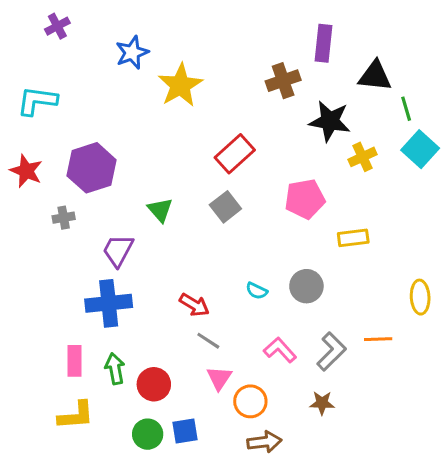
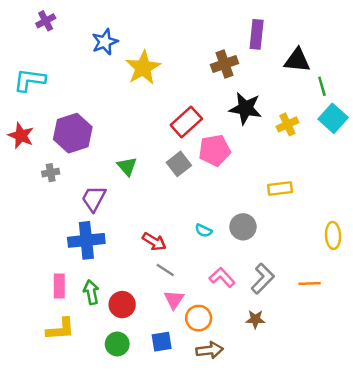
black star: (330, 121) -> (245, 108), moved
pink pentagon: (305, 199) -> (215, 150), moved
orange line: (378, 339) -> (310, 284), moved
blue square: (185, 431) -> (162, 342), moved

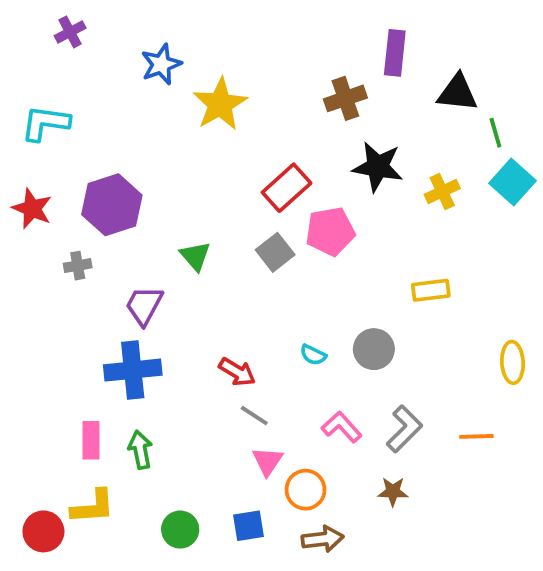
red circle: (122, 305) -> (43, 531), moved

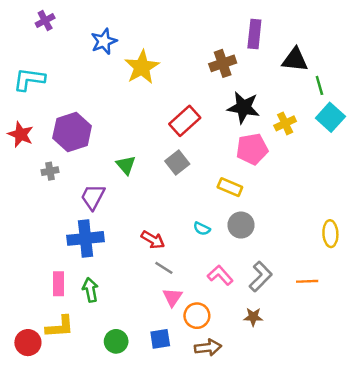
pink pentagon: (330, 231) -> (252, 149), moved
yellow rectangle: (431, 290) -> (230, 187), moved, turned 30

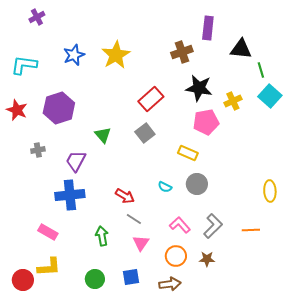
blue star: (104, 41) -> (74, 55), moved
gray cross: (50, 171) -> (38, 150), moved
pink rectangle: (59, 284) -> (48, 232), turned -60
green arrow: (90, 290) -> (102, 236), moved
orange circle: (197, 316) -> (176, 256), moved

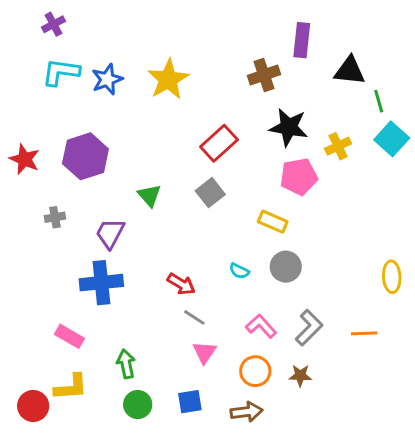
cyan L-shape: (24, 65) -> (61, 72), moved
green arrow: (102, 236) -> (126, 364), moved

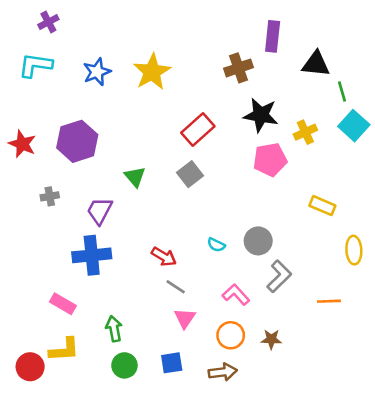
cyan L-shape: (61, 72) -> (35, 65), moved
yellow rectangle: (273, 222) -> (322, 206), moved
gray L-shape: (309, 328) -> (279, 276), moved

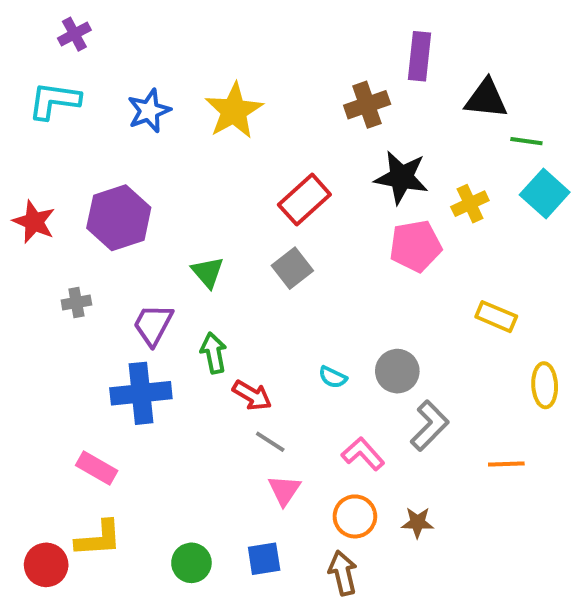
green line: (342, 91) -> (526, 141), turned -66
green arrow: (114, 329) -> (214, 353), moved
brown arrow: (223, 372) -> (343, 573), turned -96

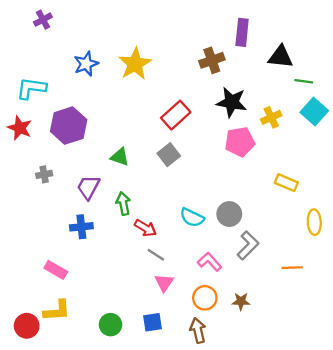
cyan L-shape: (54, 101) -> (31, 88), moved
green triangle: (208, 272) -> (120, 157), turned -30
cyan semicircle: (333, 377) -> (192, 218), size x1.5
blue cross: (141, 393) -> (81, 227), size x0.7

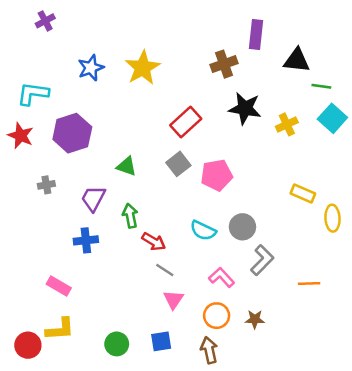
pink pentagon: (240, 142) -> (217, 175), moved
yellow ellipse: (314, 222) -> (332, 218), moved

